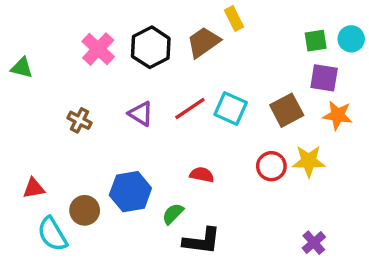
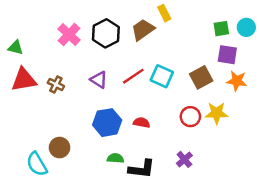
red triangle: (34, 188) -> (24, 80), moved, size x1.6
blue hexagon: (130, 192) -> (107, 123), moved
green semicircle: (173, 214) -> (115, 158), moved, turned 49
purple cross: (314, 243) -> (184, 159), moved

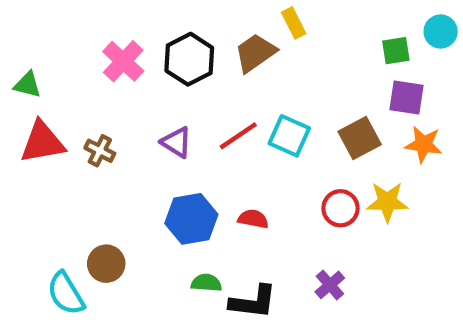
cyan circle: (246, 27) -> (441, 31), moved

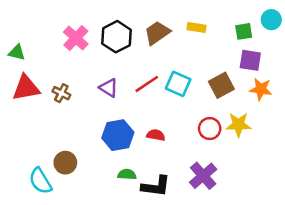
yellow rectangle: (294, 23) -> (197, 28), moved, turned -54
purple cross: (330, 285) -> (203, 176), size x1.5

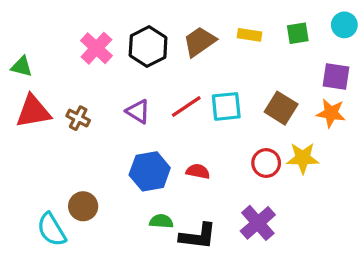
green square: (244, 31) -> (298, 33), moved
purple square: (250, 60) -> (336, 76), moved
cyan square: (178, 84) -> (226, 106), turned -30
brown square: (221, 85) -> (281, 108), turned -30

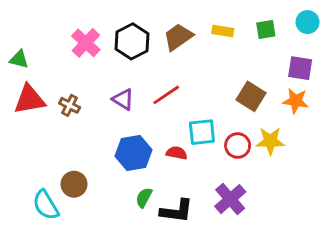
cyan square: (226, 106) -> (202, 132), moved
green semicircle: (161, 221) -> (144, 198), turned -66

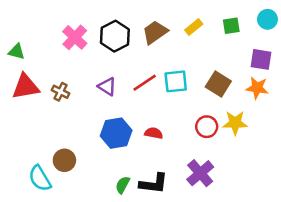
yellow rectangle: (223, 31) -> (194, 27), turned -48
cyan square: (202, 132) -> (176, 81), moved
green semicircle: (144, 198) -> (123, 185), moved

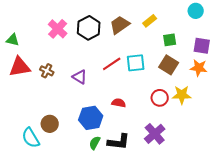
cyan circle: (267, 19) -> (196, 11), moved
green square: (231, 26) -> (170, 40), moved
purple triangle: (107, 87) -> (80, 77), moved
blue hexagon: (116, 133) -> (91, 118), moved

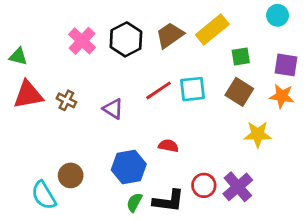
yellow rectangle: (150, 21) -> (212, 30), size x1.6
red circle: (160, 98) -> (204, 185), moved
purple cross: (155, 134) -> (238, 187), moved

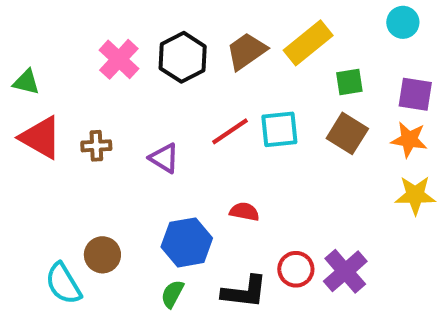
red triangle: (28, 95) -> (41, 138), turned 40
brown cross: (66, 100) -> (96, 146), turned -30
yellow star: (258, 134) -> (415, 195), moved
green semicircle: (134, 202) -> (172, 294), moved

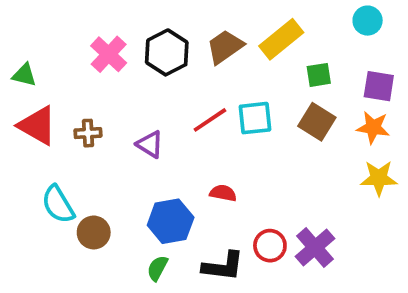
cyan semicircle: (63, 284) -> (58, 204), moved

